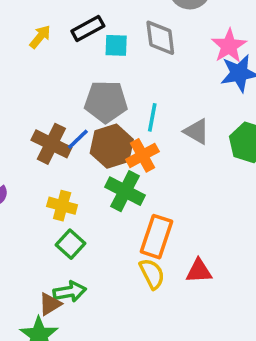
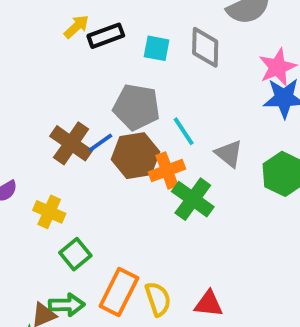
black rectangle: (88, 28) -> (106, 36), moved
cyan line: (152, 117) -> (184, 131), turned -52
green cross: (125, 191) -> (193, 199), moved
yellow cross: (62, 206) -> (49, 212), moved
orange rectangle: (156, 237) -> (119, 292), moved

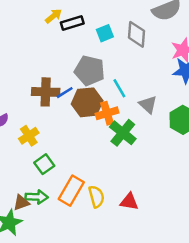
cyan square: (157, 48) -> (105, 33), turned -36
brown cross: (71, 143) -> (46, 92), turned -36
yellow cross: (49, 212) -> (29, 136), turned 30

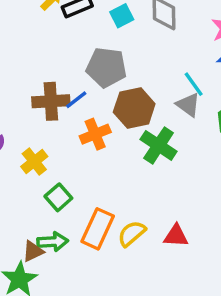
cyan line: (119, 88) -> (194, 84), moved
brown hexagon: (87, 102) -> (134, 108), moved
orange cross: (107, 113) -> (95, 134), moved
yellow semicircle: (96, 197) -> (132, 233), turned -110

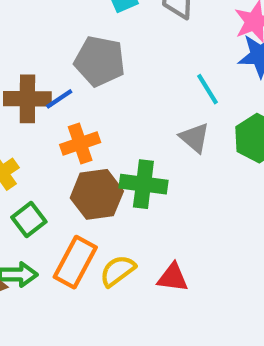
gray triangle: (188, 105) -> (195, 138), moved
brown hexagon: (134, 108) -> (97, 194), moved
green cross: (159, 145) -> (143, 184), moved, turned -30

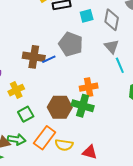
gray triangle: (195, 138) -> (112, 47), moved
orange cross: (80, 144) -> (89, 87), moved
yellow semicircle: (118, 271) -> (64, 145), turned -144

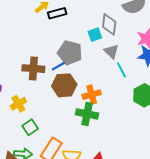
cyan square: (87, 16) -> (95, 35), moved
blue line: (49, 59) -> (58, 66), moved
brown hexagon: (60, 107) -> (64, 85), moved

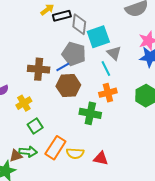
gray diamond: (109, 24) -> (79, 24), moved
cyan square: (95, 35) -> (98, 37), size x1.6
cyan line: (121, 70) -> (106, 68), moved
orange cross: (92, 95) -> (108, 93), moved

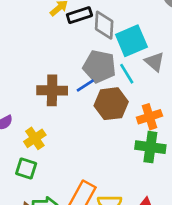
cyan line: (106, 68) -> (127, 74), moved
brown hexagon: (68, 86) -> (111, 104), moved
green cross: (90, 113) -> (150, 147), moved
green square: (35, 126) -> (26, 169), moved, turned -35

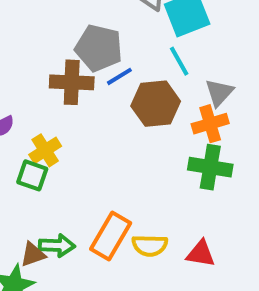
gray triangle: (154, 62) -> (219, 92), moved, turned 30
gray pentagon: (99, 66) -> (99, 48), moved
green square: (26, 169) -> (32, 175), moved

